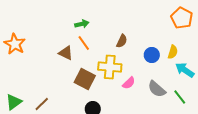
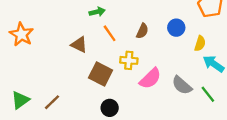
orange line: (84, 43) -> (110, 33), moved
blue circle: (152, 55) -> (176, 28), moved
yellow cross: (110, 67) -> (129, 60), size x0.7
pink semicircle: (129, 83) -> (150, 78), size x1.5

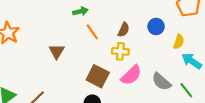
brown triangle: (79, 45) -> (57, 51), moved, turned 35
yellow cross: (129, 60) -> (120, 51), moved
brown square: (101, 74) -> (98, 76), moved

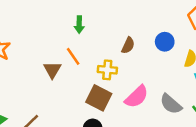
green arrow: (80, 11) -> (79, 25), turned 104
orange line: (92, 32) -> (73, 56), moved
yellow cross: (120, 51) -> (107, 70), moved

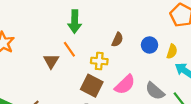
green arrow: (79, 25) -> (75, 21), size x1.5
blue circle: (165, 42) -> (150, 45), moved

